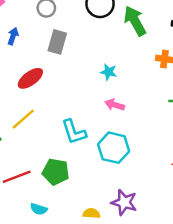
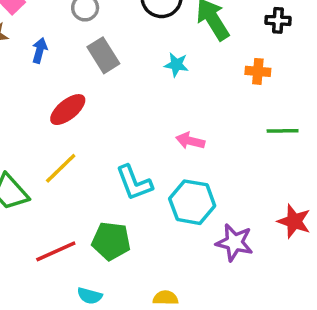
gray rectangle: (57, 42) -> (103, 55), turned -45
cyan star: (109, 72) -> (176, 65), moved
purple star: (124, 202) -> (234, 242), moved

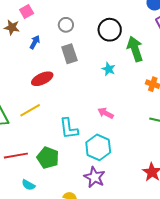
purple star: (234, 242) -> (94, 177), moved

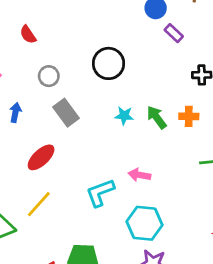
green arrow: (135, 49) -> (157, 117), moved, size x0.7
cyan L-shape: (69, 129) -> (100, 193), moved, turned 95

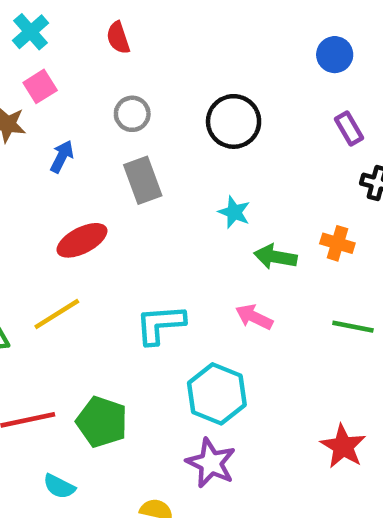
purple rectangle: (174, 33) -> (349, 128), moved
green arrow: (157, 117) -> (275, 257), moved, turned -60
pink arrow: (139, 175) -> (254, 317), moved

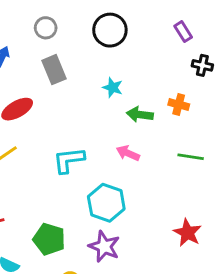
green pentagon: (102, 422) -> (49, 239), moved

